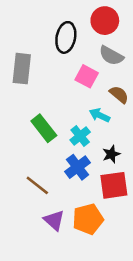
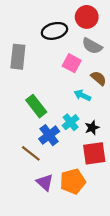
black ellipse: (66, 37) -> (54, 31), turned 65
cyan cross: (80, 136) -> (71, 122), moved
blue cross: (78, 167) -> (49, 135), moved

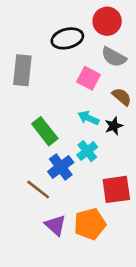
cyan arrow: (82, 95) -> (89, 118), moved
black star: (92, 128) -> (114, 126), moved

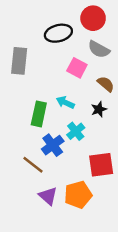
cyan arrow: (89, 118) -> (65, 102), moved
green rectangle: (45, 131) -> (39, 114), turned 50

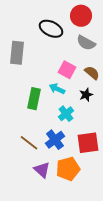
black ellipse: (58, 33) -> (51, 29), turned 40
pink square: (77, 68) -> (67, 70), moved
blue cross: (53, 145) -> (55, 140), moved

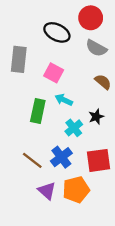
pink square: (67, 70) -> (54, 73), moved
black star: (86, 95) -> (96, 117), moved

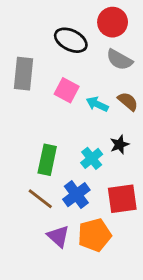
cyan arrow: (64, 100) -> (97, 104), moved
green rectangle: (38, 111) -> (47, 160), moved

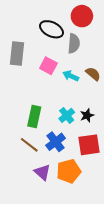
gray semicircle: (119, 60) -> (74, 43), moved, turned -114
black star: (119, 145) -> (87, 115), moved

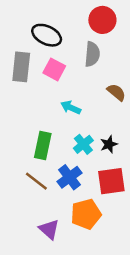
black ellipse: (51, 29) -> (47, 35), moved
pink square: (48, 66) -> (54, 69), moved
cyan arrow: (71, 76) -> (71, 107), moved
purple triangle: (42, 172) -> (49, 229), moved

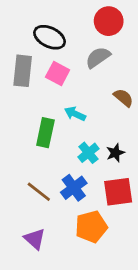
gray semicircle: (92, 54) -> (98, 57), turned -130
green rectangle: (43, 146) -> (45, 133), moved
purple triangle: (49, 229) -> (35, 239), moved

